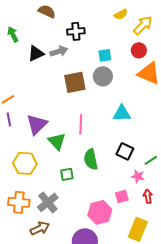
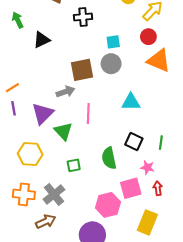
gray arrow: (59, 51) -> (65, 92), moved
green semicircle: (91, 159) -> (109, 158), moved
green line: (151, 160) -> (161, 143), moved, turned -48
pink square: (122, 196) -> (131, 188), size x1.5

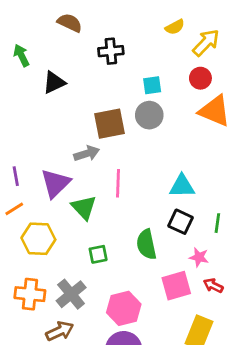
orange line: (12, 88) -> (14, 209), moved
cyan triangle: (131, 102) -> (182, 186), moved
red arrow: (158, 188) -> (213, 286), turned -56
pink hexagon: (108, 205) -> (124, 308), moved

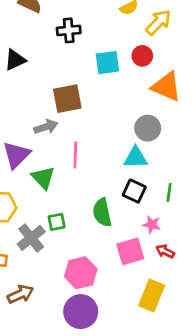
red circle: (200, 78) -> (142, 56), moved
cyan square: (152, 85) -> (107, 63), size x1.4
gray circle: (149, 115) -> (148, 128), moved
gray cross: (71, 294) -> (31, 238), moved

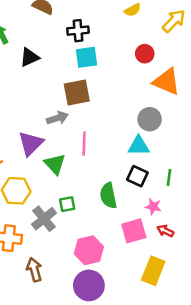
yellow arrow: (158, 22) -> (174, 21), moved
cyan square: (107, 63) -> (86, 57), moved
brown arrow: (20, 294) -> (34, 270), turned -80

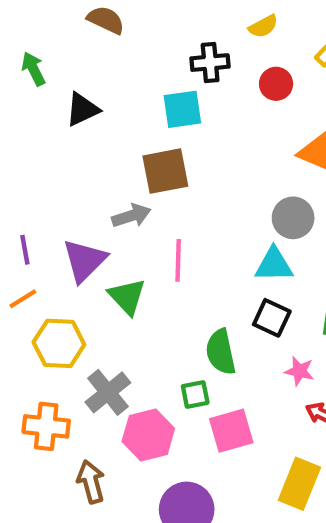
black cross: (78, 31) -> (210, 63), moved
red circle: (145, 54) -> (276, 84), moved
green square: (67, 204) -> (195, 394), moved
pink square: (134, 231) -> (231, 431), moved
pink hexagon: (89, 250) -> (148, 435), moved

